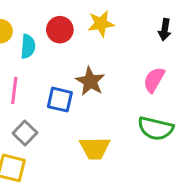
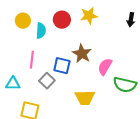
pink semicircle: (154, 80) -> (105, 67), moved
gray square: (25, 133) -> (47, 81), moved

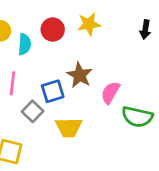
blue square: (62, 66) -> (53, 91), turned -30
yellow trapezoid: (85, 98) -> (69, 127), moved

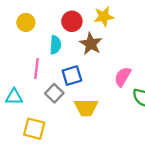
cyan semicircle: (25, 44) -> (55, 45), moved
brown star: (80, 75) -> (91, 44), moved

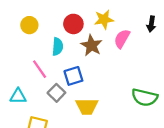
pink line: (36, 68) -> (40, 69), turned -42
pink semicircle: (123, 77) -> (122, 39), moved

